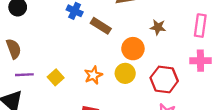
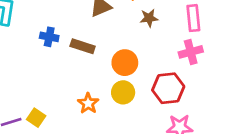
brown star: (158, 27) -> (149, 18), moved
pink cross: (200, 61) -> (191, 52), moved
yellow square: (56, 77) -> (36, 118), moved

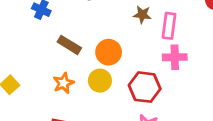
pink rectangle: (193, 18) -> (169, 26), moved
brown rectangle: (83, 46) -> (69, 45), moved

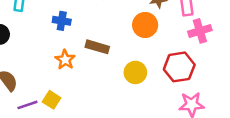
orange circle: (109, 52) -> (145, 25), moved
orange star: (64, 83) -> (65, 60), moved

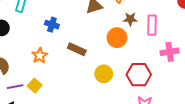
pink cross: (200, 31) -> (170, 52), moved
orange star: (65, 60) -> (40, 56), moved

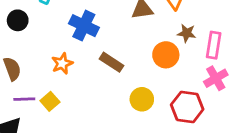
blue cross: (52, 25) -> (84, 26), size x1.5
pink cross: (170, 52) -> (216, 78), moved, turned -30

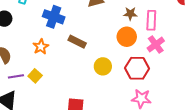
orange circle: (166, 55) -> (127, 37), moved

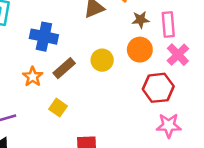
brown rectangle: (77, 42) -> (64, 68), moved, turned -60
yellow circle: (103, 66) -> (102, 60), moved
yellow square: (35, 76) -> (58, 108), moved

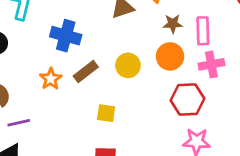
pink cross: (178, 55) -> (211, 64), turned 30
yellow square: (58, 108) -> (106, 113), moved, turned -30

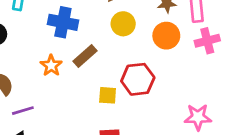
yellow circle: (128, 65) -> (123, 24), moved
red hexagon: (188, 99) -> (138, 79), moved

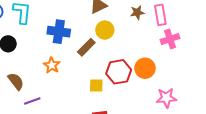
orange circle: (166, 36) -> (145, 68), moved
brown rectangle: (85, 56) -> (86, 47), moved

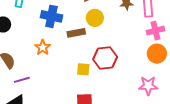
brown rectangle: (86, 47) -> (76, 33), turned 30
orange circle: (145, 68) -> (157, 54), moved

